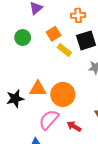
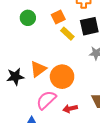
orange triangle: (38, 89) -> (38, 69), turned -42
red arrow: (74, 126) -> (70, 109), turned -48

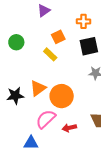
green circle: (28, 18) -> (16, 42), moved
yellow rectangle: (67, 34) -> (50, 54), moved

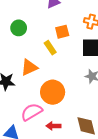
orange triangle: (38, 88) -> (29, 67), moved

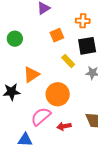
yellow rectangle: (50, 48) -> (68, 61), moved

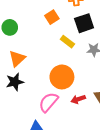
orange triangle: (31, 75) -> (17, 59), moved
red arrow: (64, 126) -> (78, 99), moved

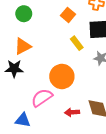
orange square: (52, 17) -> (68, 15), turned -32
red arrow: (78, 99) -> (72, 112), moved

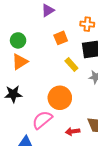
orange square: (68, 15) -> (61, 38), turned 32
orange triangle: (23, 46) -> (20, 62), moved

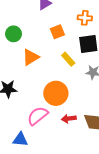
orange triangle: (20, 62) -> (31, 57), moved
red arrow: (73, 131) -> (69, 119), moved

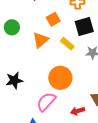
orange triangle: (31, 57) -> (41, 40), moved
red arrow: (69, 119) -> (78, 111), moved

